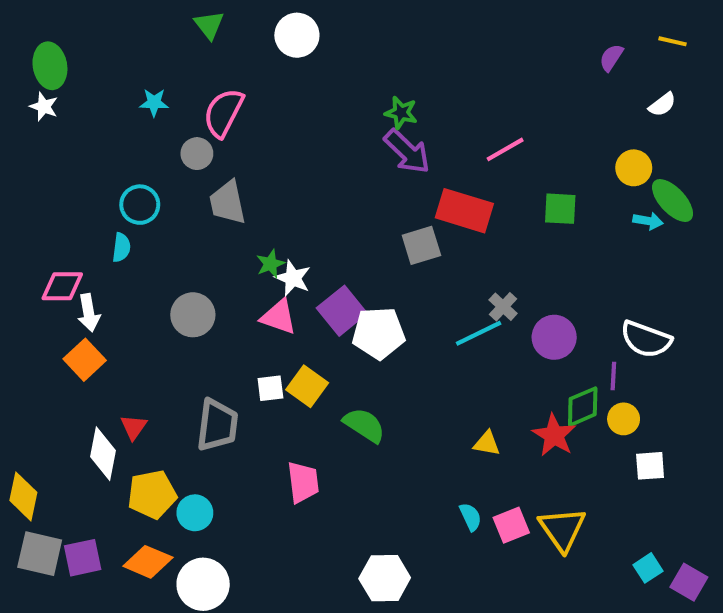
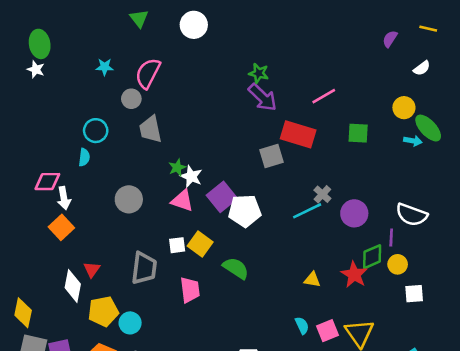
pink trapezoid: (303, 482) -> (190, 290), moved

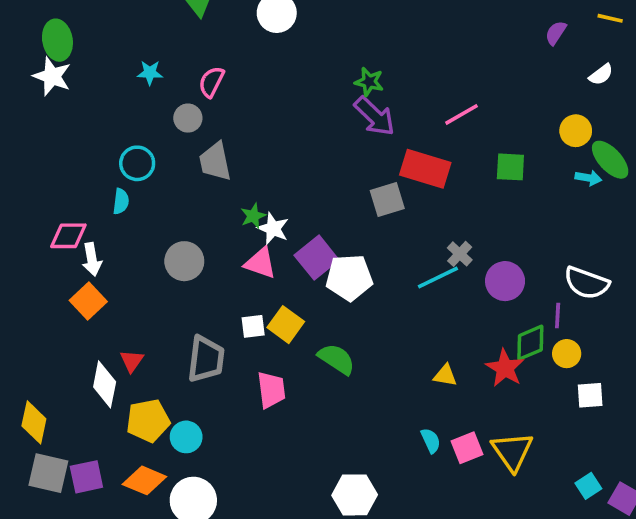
white star: (36, 69) -> (52, 76), size x1.5
pink semicircle: (148, 73) -> (211, 82), size x0.7

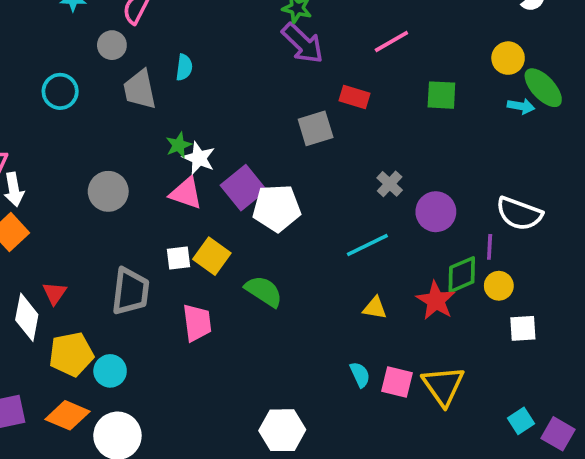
red rectangle: (425, 169) -> (354, 97), size x0.6
cyan semicircle: (121, 201) -> (184, 67), moved
cyan line: (438, 277) -> (367, 245), moved
pink square: (467, 448) -> (397, 382), turned 36

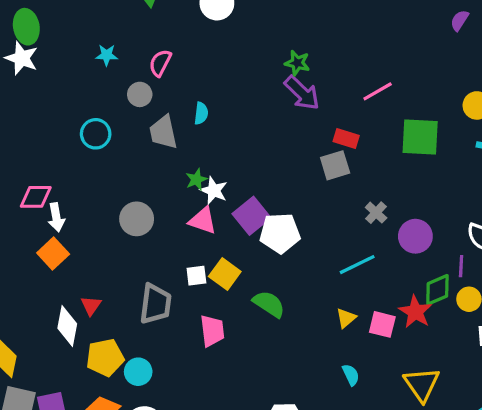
green square: (441, 95) -> (420, 137), size x1.5
gray square: (316, 128) -> (335, 165), moved
yellow triangle: (375, 308) -> (346, 318), moved, turned -50
pink square: (397, 382) -> (382, 324), moved

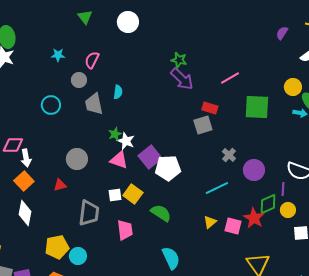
red triangle: (91, 306) -> (60, 185), moved, turned 40
white diamond: (67, 326) -> (25, 213), moved
cyan semicircle: (351, 375) -> (171, 258), moved, size x1.6

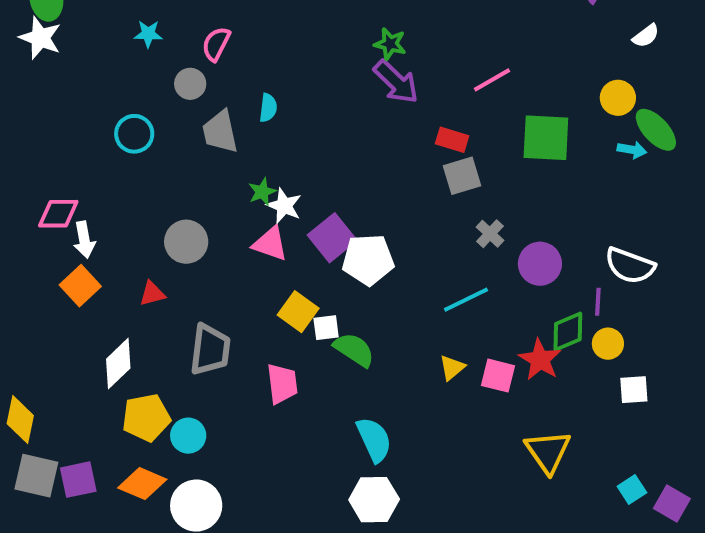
gray square: (203, 125) -> (462, 176), moved
white square: (115, 195) -> (326, 328), moved
white diamond: (25, 213) -> (118, 364), moved, turned 35

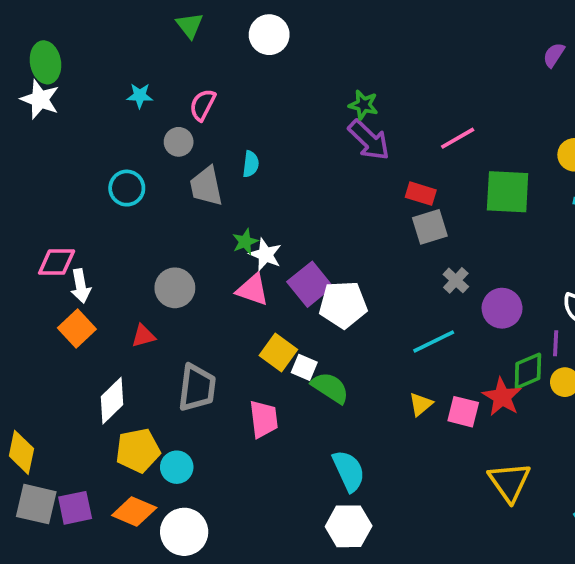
white square: (326, 328) -> (304, 367), turned 30

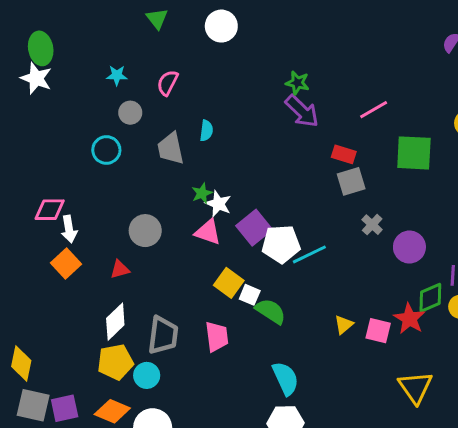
gray circle: (179, 142) -> (130, 113), moved
cyan line: (434, 341) -> (309, 254), moved
gray trapezoid: (197, 388) -> (163, 335), moved
white diamond: (112, 401) -> (115, 322), moved

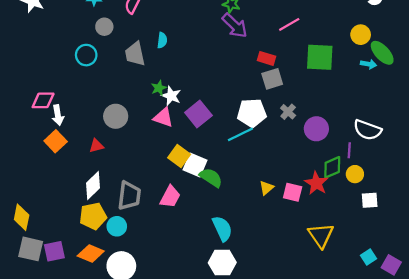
white pentagon: (281, 244) -> (252, 113), moved
white square: (250, 295) -> (195, 165), size x1.5
pink trapezoid: (217, 337) -> (170, 197), turned 35

